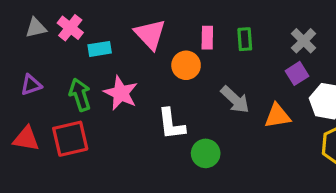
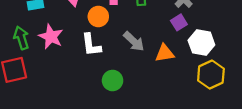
white L-shape: (171, 124) -> (91, 45), moved

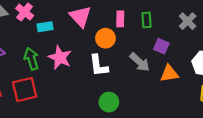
purple square: (179, 22) -> (161, 46), moved, turned -35
green circle: (113, 81) -> (109, 102), moved

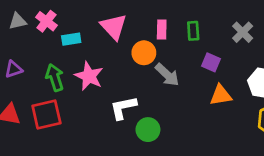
gray arrow: (140, 62) -> (167, 75), moved
white L-shape: (99, 66) -> (123, 108), moved, turned 85

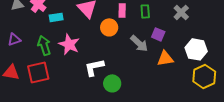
gray arrow: (167, 75) -> (139, 43), moved

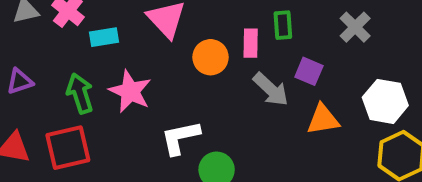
pink rectangle: (122, 10) -> (251, 43), moved

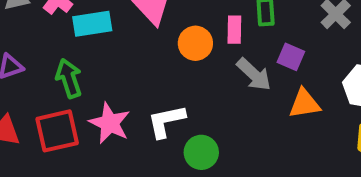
cyan rectangle: (104, 37) -> (92, 24), size x1.4
pink star: (130, 91) -> (110, 123), moved

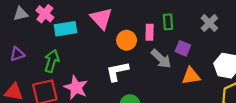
green arrow: (69, 78) -> (52, 61), turned 35
white L-shape: (166, 121) -> (117, 71), moved

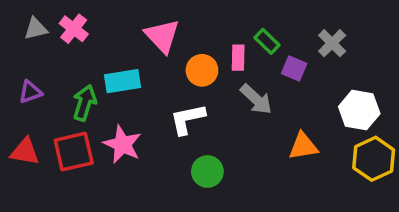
green rectangle: (168, 22) -> (267, 41), turned -42
cyan rectangle: (66, 29) -> (122, 81), moved
purple square: (183, 48) -> (294, 68), moved
orange triangle: (191, 76) -> (303, 146), moved

